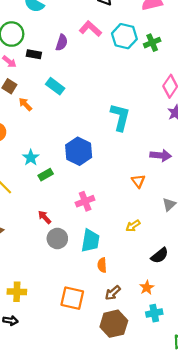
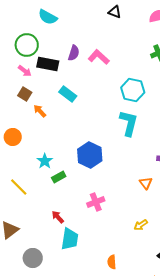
pink L-shape: (90, 29) -> (99, 57), moved
cyan hexagon: (124, 36) -> (133, 90), moved
black rectangle: (34, 54) -> (48, 64), size x1.5
gray circle: (57, 238) -> (33, 258), moved
cyan trapezoid: (90, 241) -> (70, 239), moved

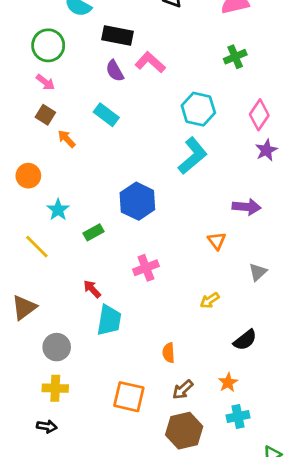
purple semicircle: (74, 53) -> (115, 71), moved, turned 133
black rectangle: (48, 64) -> (118, 35), moved
cyan L-shape: (129, 123) -> (193, 156), turned 36
cyan star: (45, 161) -> (58, 210), moved

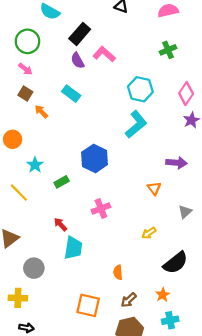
black rectangle: (118, 35) -> (80, 34), turned -60
black semicircle: (245, 340) -> (175, 263), size x1.4
yellow cross: (55, 388) -> (18, 298), moved

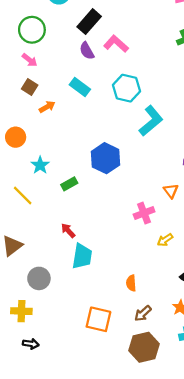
cyan hexagon: (140, 89) -> (126, 88), moved
orange arrow: (41, 112) -> (47, 107), turned 104
pink cross: (101, 208) -> (144, 213), moved

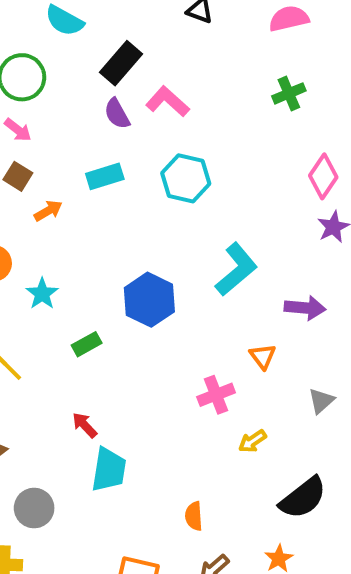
cyan rectangle: (80, 87) -> (105, 176), turned -54
cyan L-shape: (151, 121) -> (236, 269), moved
cyan star: (40, 165) -> (42, 294), moved

